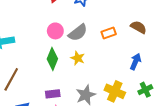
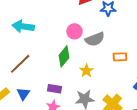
orange rectangle: (109, 33) -> (120, 57), moved
yellow star: (78, 58) -> (86, 71), moved

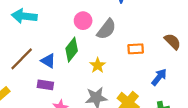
gray semicircle: (95, 39) -> (106, 29), turned -30
purple rectangle: (54, 89) -> (45, 85), moved
blue triangle: (23, 94) -> (48, 61), moved, turned -32

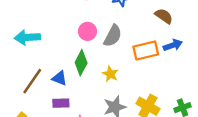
brown semicircle: (173, 41) -> (164, 16), moved
orange rectangle: (136, 49) -> (146, 50), size x1.5
blue arrow: (159, 77) -> (173, 45), moved, turned 42

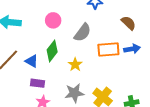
pink circle: (87, 31) -> (53, 20), moved
purple rectangle: (61, 103) -> (38, 83), moved

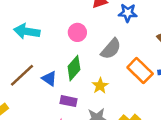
orange rectangle: (108, 50) -> (140, 70), turned 45
purple rectangle: (38, 83) -> (69, 101), moved

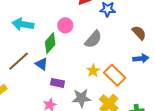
green diamond: (74, 68) -> (50, 43), moved
orange rectangle: (140, 70) -> (115, 75), moved
yellow star: (100, 86) -> (93, 71), moved

